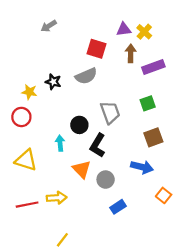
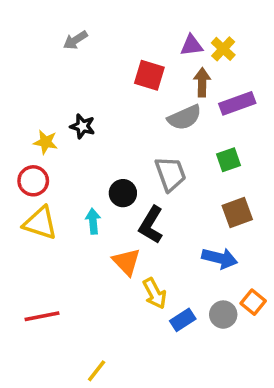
gray semicircle: (86, 76) -> (185, 117), moved
yellow triangle: (26, 160) -> (40, 223), moved
gray circle: (106, 180) -> (223, 315), moved
yellow arrow: (57, 198) -> (155, 293), moved, turned 66

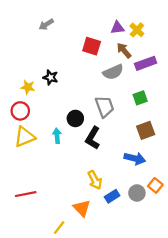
brown arrow: (202, 82) -> (124, 50), turned -42
yellow triangle: (40, 223) -> (25, 137), turned -40
orange triangle: (126, 262) -> (82, 208), moved

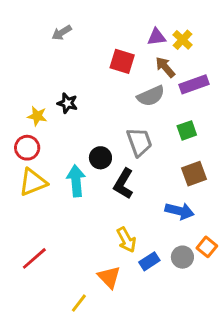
cyan arrow: (57, 136) -> (76, 181), size x1.5
red line: (26, 194) -> (34, 258), turned -30

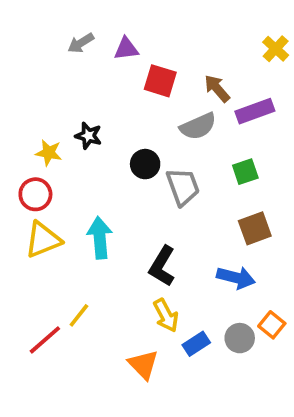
purple triangle: (157, 37) -> (126, 49), moved
yellow cross: (182, 40) -> (276, 49), moved
black circle: (100, 158) -> (145, 164), moved
black L-shape: (124, 184) -> (162, 266), moved
yellow line: (79, 303) -> (79, 315), moved

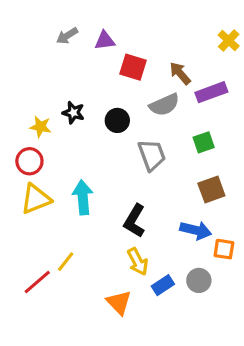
black circle: (145, 164) -> (117, 120), moved
orange square: (272, 325) -> (224, 249), moved, turned -30

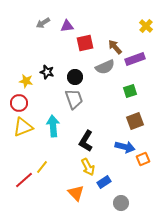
red square: (133, 67) -> (85, 43), turned -30
gray trapezoid: (152, 155) -> (74, 99), moved
orange square: (224, 249) -> (143, 159), turned -32
gray circle: (199, 280) -> (121, 203), moved

